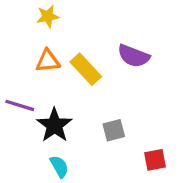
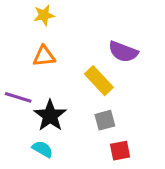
yellow rectangle: (86, 69) -> (99, 81), moved
red square: (155, 160) -> (120, 151), moved
cyan semicircle: (59, 166) -> (43, 149), moved, turned -30

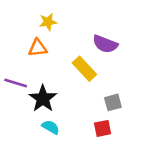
yellow star: (44, 15) -> (48, 22), moved
gray square: (105, 120) -> (113, 102), moved
cyan semicircle: (43, 149) -> (51, 127), moved

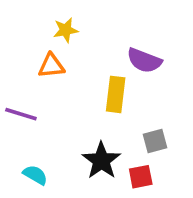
yellow rectangle: (84, 69) -> (116, 94), turned 50
black star: (43, 99) -> (101, 161), moved
cyan semicircle: (51, 127) -> (35, 175), moved

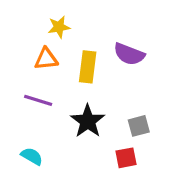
yellow rectangle: (116, 94) -> (88, 67), moved
purple line: (21, 114) -> (38, 100), moved
black star: (101, 161) -> (88, 121), moved

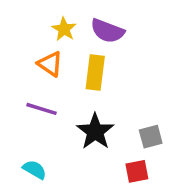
yellow star: (59, 27) -> (64, 29), turned -30
purple semicircle: (129, 54) -> (107, 31), moved
orange triangle: (46, 59) -> (50, 64), turned 40

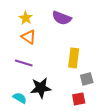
yellow star: (64, 29) -> (26, 18), moved
yellow rectangle: (95, 73) -> (74, 58), moved
black star: (95, 131) -> (41, 88), moved, turned 30

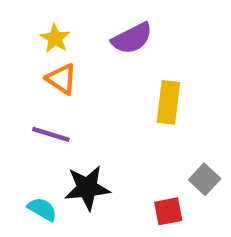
purple semicircle: (62, 18) -> (132, 38), turned -48
yellow rectangle: (74, 58) -> (168, 102), moved
gray square: (87, 79) -> (205, 179), moved, turned -32

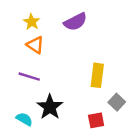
yellow rectangle: (168, 102) -> (97, 75), moved
black star: (87, 188) -> (50, 107), turned -30

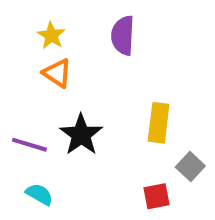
purple semicircle: (75, 22) -> (123, 35), turned 120
purple line: (29, 77) -> (29, 145), moved
black star: (50, 107) -> (81, 135), moved

